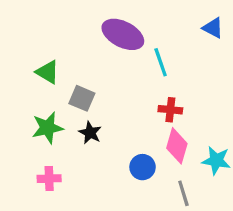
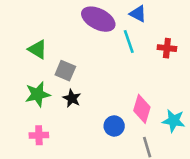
blue triangle: (213, 28) -> (138, 14), moved
red cross: (170, 110) -> (167, 48), moved

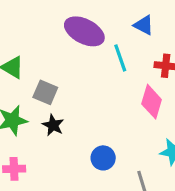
blue triangle: (138, 14) -> (144, 25), moved
pink diamond: (142, 109) -> (152, 102), moved

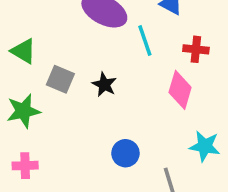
black star: (53, 125) -> (104, 85), moved

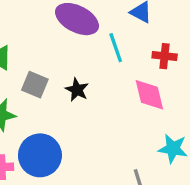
pink diamond: (180, 90) -> (149, 95), turned -30
blue circle: (125, 153) -> (40, 155), moved, size x1.6

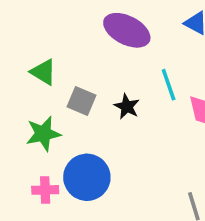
cyan line: (116, 48) -> (169, 85), moved

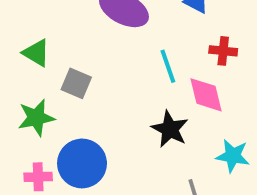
black star: (127, 106) -> (170, 129), moved, size x1.4

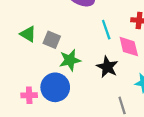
green triangle: (36, 53) -> (28, 34), moved
green star: (36, 118) -> (70, 60), moved

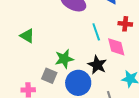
gray square: (52, 40) -> (49, 76), moved
blue circle: (55, 87) -> (78, 83), moved

